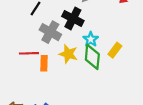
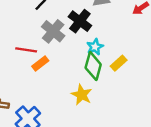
yellow star: (68, 54) -> (82, 95), moved
orange rectangle: (44, 63) -> (40, 64), turned 40

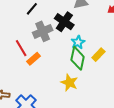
gray cross: (53, 31) -> (43, 31), turned 30
red line: (26, 50) -> (21, 48), turned 54

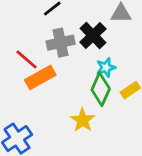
red line: (21, 48) -> (26, 59), turned -30
orange rectangle: (34, 59) -> (40, 77), size x1.5

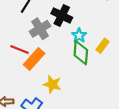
yellow star: (83, 120) -> (52, 84), moved

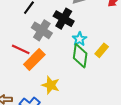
gray cross: (40, 29) -> (42, 30), turned -30

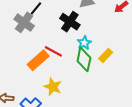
gray cross: (42, 30) -> (24, 22), moved
red line: (21, 49) -> (53, 51), moved

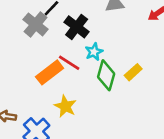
black cross: (70, 22) -> (77, 27), moved
cyan star: (84, 43) -> (94, 52), moved

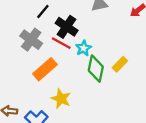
gray cross: (36, 24) -> (31, 40), moved
red line: (69, 63) -> (61, 43), moved

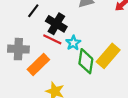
gray cross: (31, 40) -> (18, 49), moved, turned -30
yellow rectangle: (120, 64) -> (108, 56), size x1.6

